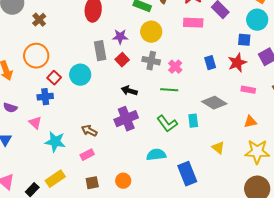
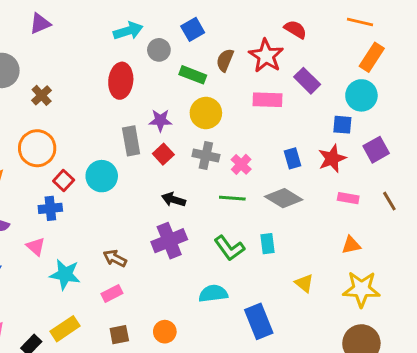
gray diamond: (214, 103) -> (284, 198), moved

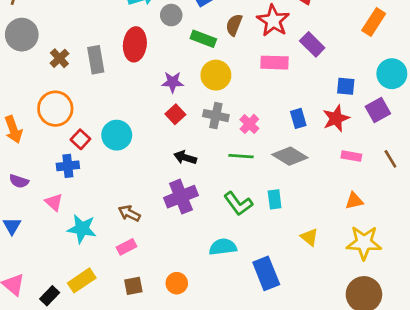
cyan circle: (361, 95) -> (392, 74), moved
gray rectangle: (131, 141) -> (96, 60), moved

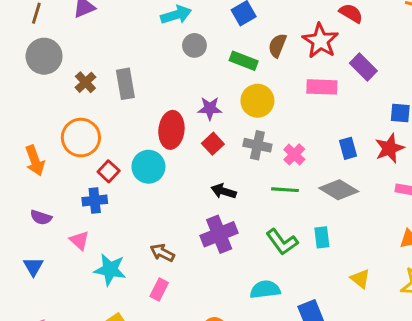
gray circle: (171, 15) -> (194, 45), moved
red ellipse: (135, 44) -> (171, 130), moved
pink rectangle: (126, 247) -> (159, 290), turned -36

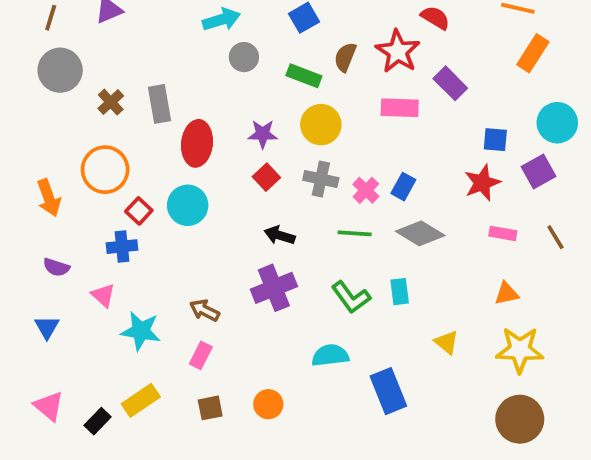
red ellipse: (171, 130) -> (197, 143), moved
blue rectangle: (348, 148) -> (403, 187), moved, turned 45

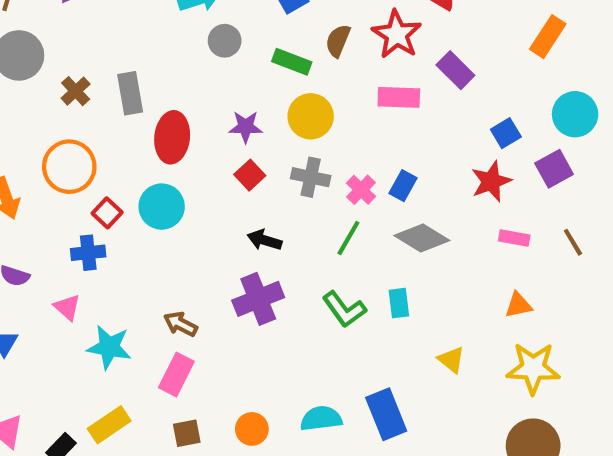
blue square: (495, 140) -> (506, 133), turned -36
green line: (355, 233) -> (348, 238), turned -64
pink rectangle: (201, 355) -> (176, 374), size x1.4
cyan semicircle: (330, 355) -> (321, 418), moved

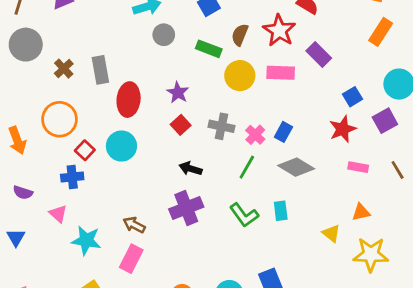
yellow circle: (311, 116) -> (240, 76), moved
purple star: (246, 127) -> (178, 92), turned 30
yellow triangle: (451, 360) -> (331, 233), moved

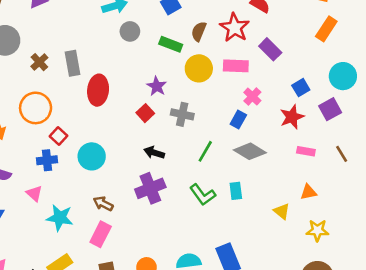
purple star: (178, 92) -> (157, 86), moved
pink cross: (255, 135) -> (252, 96), moved
cyan circle: (121, 146) -> (92, 156), moved
yellow star: (371, 254) -> (317, 230), size x0.7

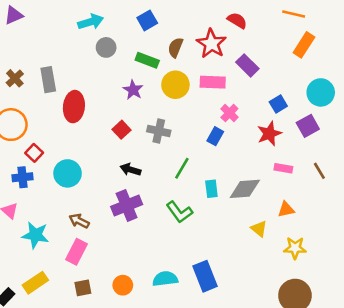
purple star: (157, 86) -> (133, 90), moved
gray diamond: (250, 151) -> (245, 189), moved, turned -36
cyan rectangle: (236, 191) -> (211, 189), moved

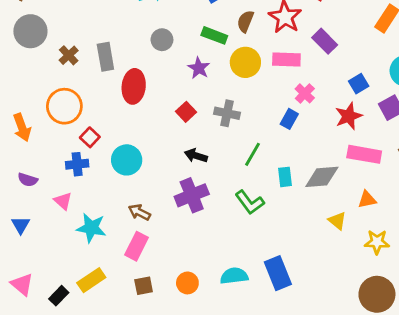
gray circle: (106, 47) -> (162, 40), moved
pink rectangle: (283, 168) -> (364, 154), size x1.6

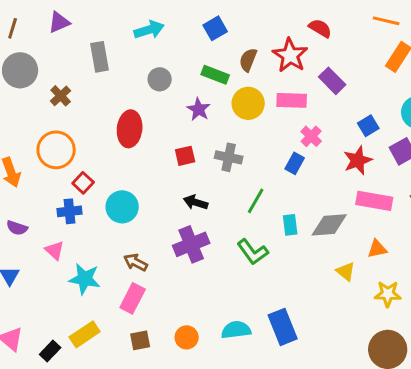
gray rectangle: (105, 57) -> (100, 57), moved
red square: (186, 112) -> (185, 156), turned 30

